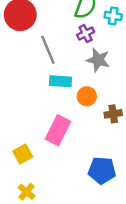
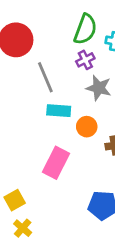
yellow square: (23, 154) -> (15, 200), moved

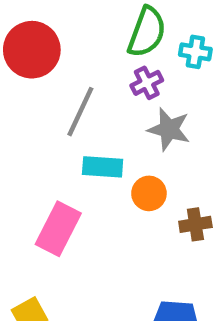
gray line: (45, 77) -> (80, 112), turned 48
pink rectangle: (56, 163) -> (58, 229), moved

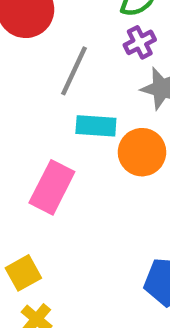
orange circle: (149, 193) -> (142, 152), size x1.4

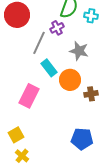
purple cross: (140, 42) -> (57, 28), moved
cyan rectangle: (96, 126) -> (49, 68), turned 48

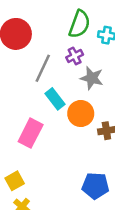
purple cross: (57, 28) -> (75, 56), moved

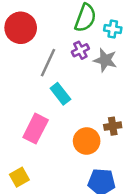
gray star: (92, 78) -> (105, 60), moved
orange circle: (81, 114) -> (87, 141), moved

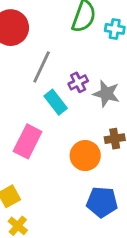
purple cross: (80, 50) -> (78, 82), moved
gray star: (105, 60) -> (106, 94), moved

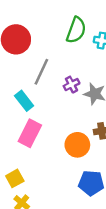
cyan rectangle: (56, 102) -> (24, 101), moved

